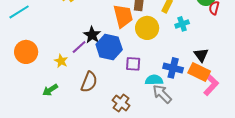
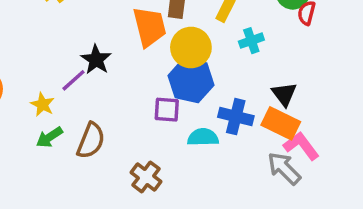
blue hexagon: (109, 47) -> (191, 80), moved
pink L-shape: (211, 85) -> (301, 146), turned -80
green arrow: (50, 90) -> (49, 137), moved
gray arrow: (162, 94) -> (284, 168), moved

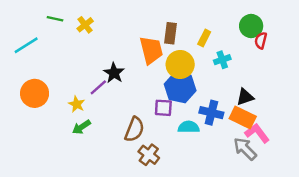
black triangle: (284, 94) -> (245, 97), turned 48
brown semicircle: (91, 141) -> (134, 129), moved

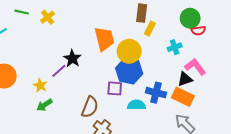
brown rectangle: (170, 33) -> (142, 13), moved
red semicircle: (261, 40) -> (198, 31), turned -112
cyan cross: (222, 60) -> (175, 47), moved
pink L-shape: (257, 133) -> (195, 67), moved

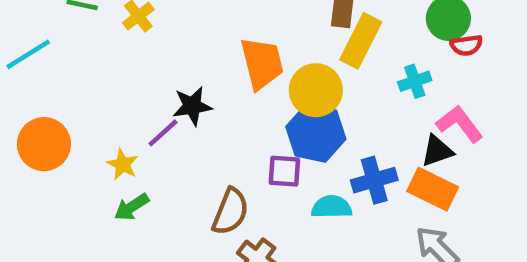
yellow rectangle: (150, 29) -> (361, 41), size x1.6
black star: (72, 59) -> (192, 106), turned 30
blue cross: (156, 93) -> (374, 180), turned -30

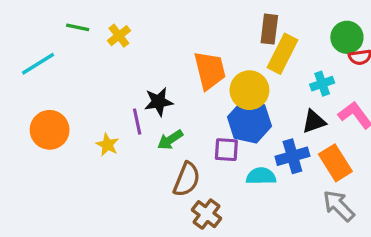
purple line: (163, 133) -> (137, 122), turned -60
black triangle: (437, 151) -> (314, 122), moved
orange rectangle: (433, 189) -> (335, 163), turned 32
green arrow: (132, 207) -> (170, 140), moved

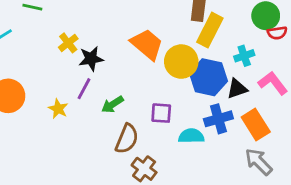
yellow cross: (119, 36) -> (68, 43), moved
orange trapezoid: (210, 70) -> (147, 44), turned -36
black star: (159, 102) -> (91, 59), moved
purple line: (137, 122) -> (84, 89), turned 40
blue hexagon: (249, 122) -> (208, 77), moved

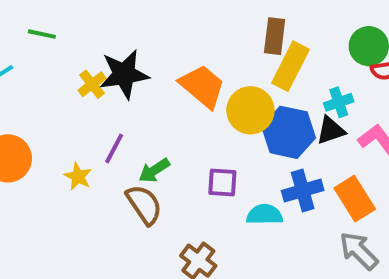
black star: (91, 59) -> (124, 74), moved, size x1.4
black triangle: (237, 89) -> (331, 130), moved
brown semicircle: (127, 139) -> (144, 205), moved, turned -56

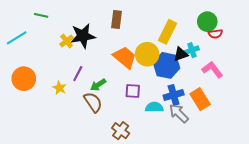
brown rectangle: (275, 36) -> (117, 20), moved
orange trapezoid: (202, 86) -> (125, 57), moved
black triangle: (331, 130) -> (181, 54), moved
gray arrow: (359, 251) -> (179, 113), moved

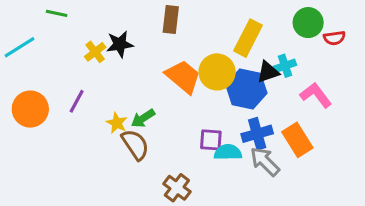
red semicircle: (215, 34) -> (334, 38), moved
black star: (83, 36) -> (120, 44), size x0.7
purple line: (78, 74) -> (77, 101), moved
yellow star: (59, 88) -> (117, 123), moved
purple square: (133, 91) -> (211, 140), moved

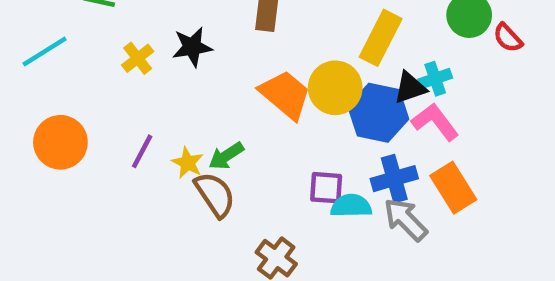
red semicircle: (334, 38) -> (508, 38), turned 55
yellow cross: (95, 52) -> (138, 58), moved
pink L-shape: (316, 95) -> (435, 122), moved
purple line: (77, 101) -> (142, 151), moved

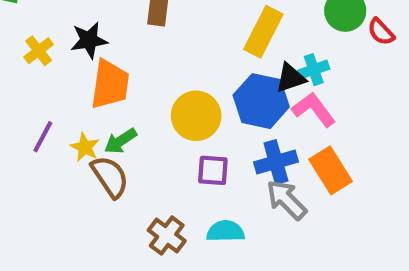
yellow circle: (335, 88) -> (196, 116), moved
orange trapezoid: (285, 95) -> (110, 84), moved, turned 58
cyan semicircle: (351, 206) -> (226, 231), moved

